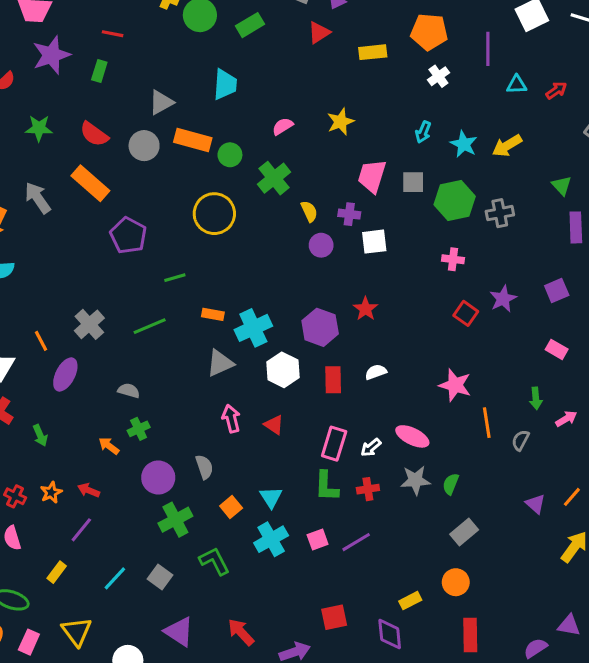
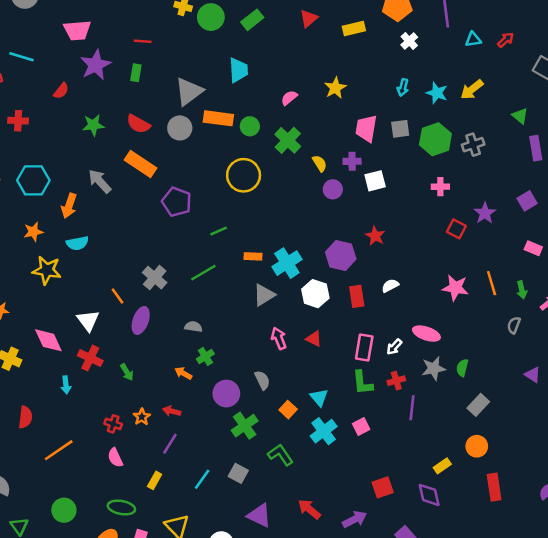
gray triangle: (161, 102) -> (189, 91), size x1.4
orange line: (487, 423) -> (492, 283), moved
purple line: (356, 542) -> (412, 408), moved, turned -45

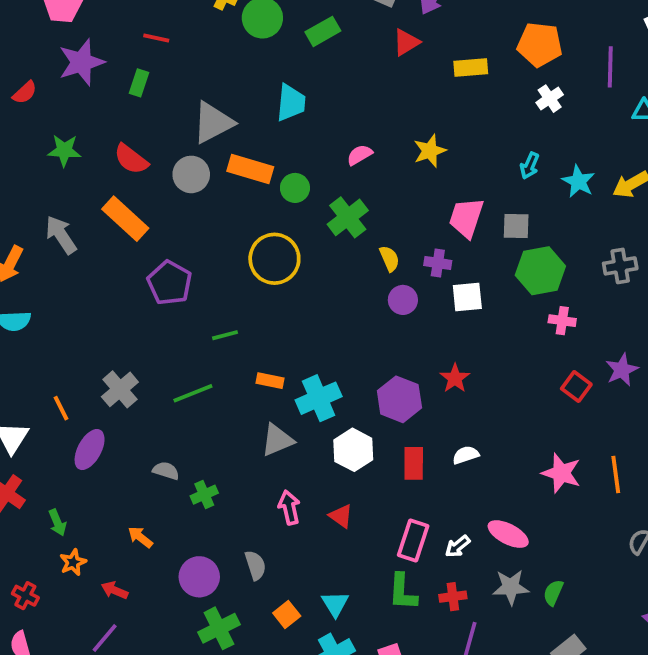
green hexagon: (435, 139) -> (540, 271), moved
green cross: (205, 356) -> (204, 495), moved
orange star: (142, 417) -> (73, 562), moved

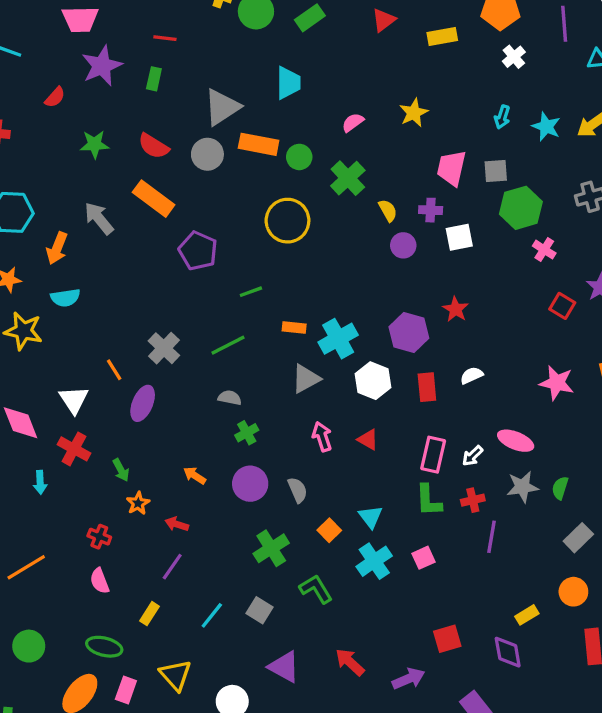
pink cross: (562, 321) -> (544, 250), turned 30
gray semicircle: (166, 471) -> (230, 398), moved
purple circle: (199, 577) -> (250, 484), moved

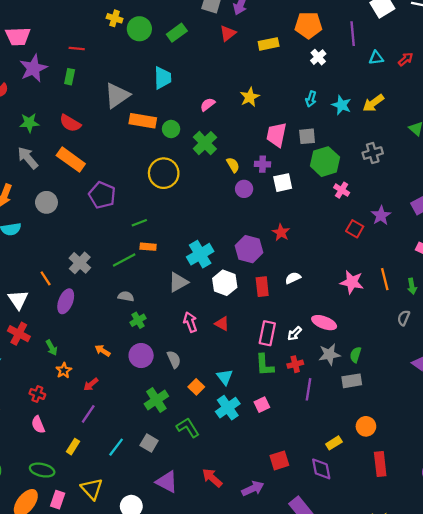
gray circle: (207, 154) -> (46, 202), moved
gray arrow: (99, 218) -> (28, 158), moved
orange rectangle: (294, 327) -> (148, 247), moved
red arrow: (177, 524) -> (91, 384), turned -56
gray rectangle: (578, 538) -> (352, 381), moved, turned 36

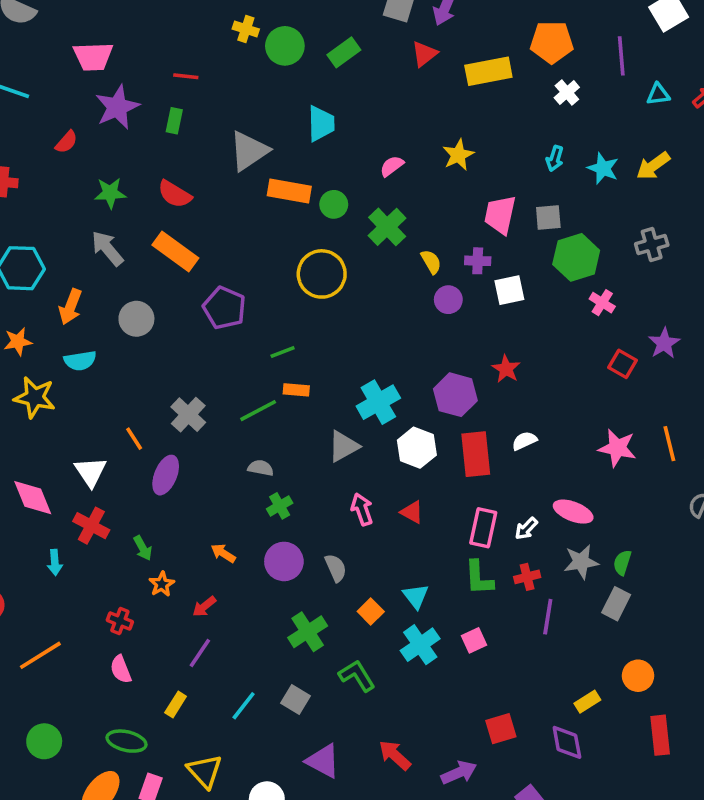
yellow rectangle: (269, 44) -> (488, 71), size x1.4
red rectangle: (262, 287) -> (476, 454), size x1.4
gray rectangle: (352, 381) -> (616, 604), turned -54

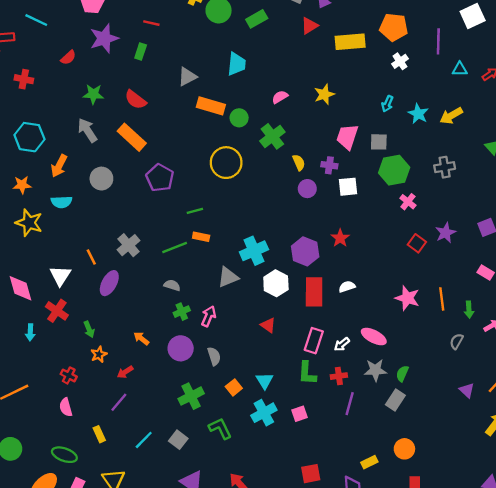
gray triangle: (249, 151) -> (187, 77), size x0.7
pink arrow: (362, 509) -> (209, 316), moved, turned 36
yellow rectangle: (176, 704) -> (99, 434), turned -63

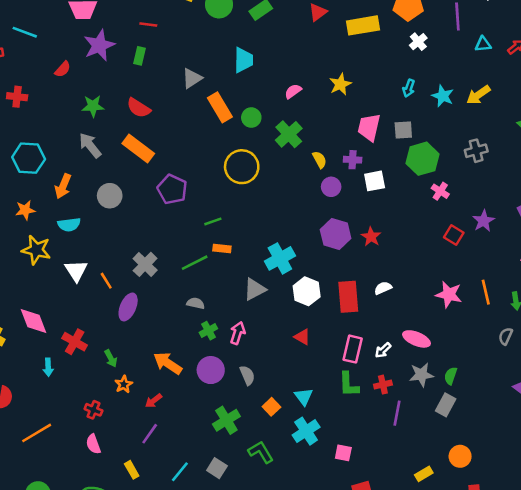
orange rectangle: (211, 106) -> (220, 107), turned 48
purple hexagon: (305, 251) -> (336, 234), moved
white triangle: (60, 276) -> (76, 271), moved
orange arrow: (141, 338) -> (168, 363), size x1.6
pink square: (299, 414) -> (343, 453), moved, turned 35

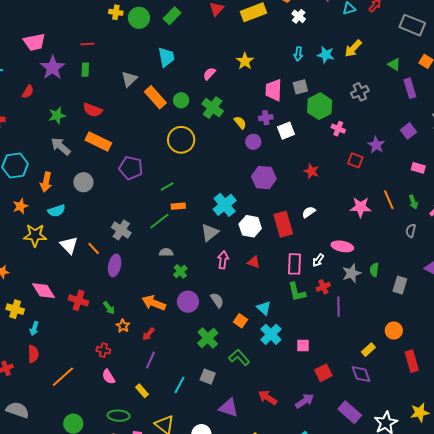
red star: (371, 237) -> (311, 171), moved
pink arrow: (238, 333) -> (223, 260), moved
cyan arrow: (48, 367) -> (34, 328), moved, turned 32
gray rectangle: (446, 405) -> (400, 285), moved

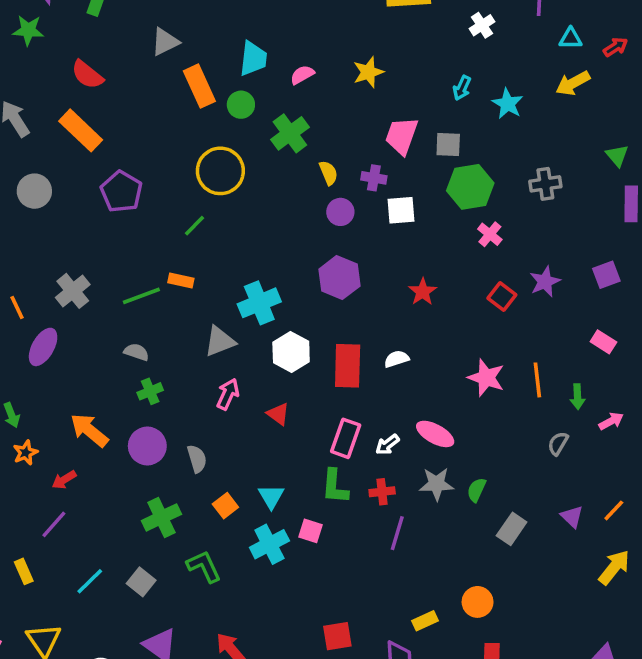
yellow arrow: (353, 48) -> (573, 83), moved
cyan trapezoid: (166, 57) -> (253, 59), moved
green star: (57, 116) -> (28, 30), moved
green line: (167, 186) -> (194, 226), moved, turned -32
pink square: (303, 346) -> (310, 531), moved

